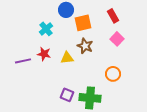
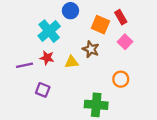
orange square: (83, 23) -> (100, 25), moved, turned 36
cyan cross: (46, 29) -> (49, 31), size x1.5
purple square: (67, 95) -> (43, 90), moved

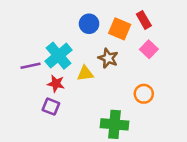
blue circle: (70, 11) -> (89, 24), moved
cyan cross: (49, 31) -> (58, 56), moved
red star: (47, 58) -> (56, 84), moved
purple line: (24, 65) -> (30, 66), moved

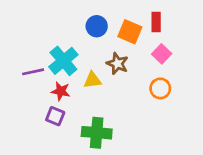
red rectangle: (144, 20) -> (156, 22), turned 30
orange circle: (144, 94) -> (160, 88), moved
green cross: (115, 124) -> (97, 133), moved

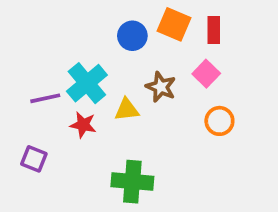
orange square: (130, 32) -> (174, 24), moved
pink square: (162, 54) -> (206, 74), moved
purple square: (55, 116) -> (34, 159), moved

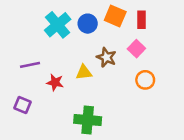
cyan cross: (87, 83) -> (58, 25), moved

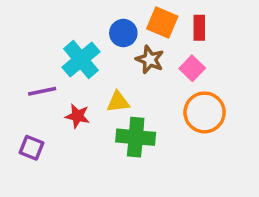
cyan cross: (58, 25) -> (81, 60), moved
brown star: (106, 57) -> (150, 60), moved
orange circle: (145, 80) -> (205, 112), size x1.5
green cross: (88, 120) -> (136, 137), moved

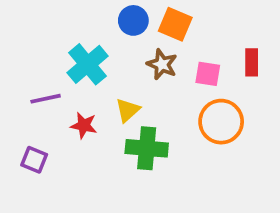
red rectangle: (199, 28) -> (252, 62), moved
blue circle: (123, 33) -> (133, 20), moved
pink square: (192, 68) -> (208, 74), turned -35
yellow triangle: (118, 102) -> (128, 110), turned -35

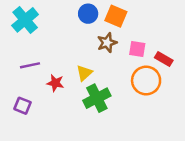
red rectangle: (252, 62) -> (164, 59), moved, turned -60
cyan cross: (88, 64) -> (25, 20), moved
brown star: (162, 64) -> (107, 43), turned 30
green cross: (147, 148) -> (97, 98), turned -32

